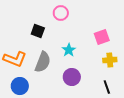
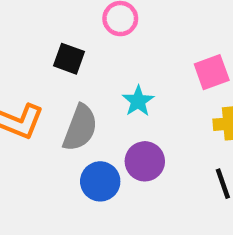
blue circle: (20, 86) -> (100, 181), moved

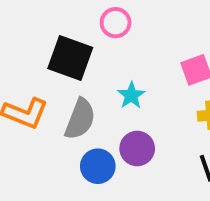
black square: (69, 59) -> (70, 58), size x1.6

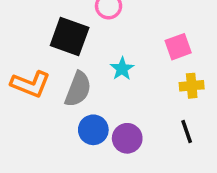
purple circle: (137, 148) -> (127, 138), moved

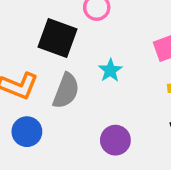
blue circle: (93, 130) -> (27, 132), moved

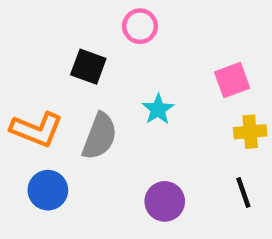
black square: (58, 38) -> (88, 67), size x0.7

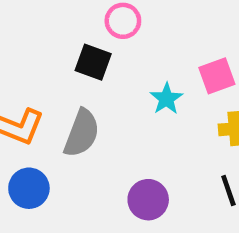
black square: (88, 67) -> (93, 62), moved
cyan star: (158, 109) -> (166, 99), moved

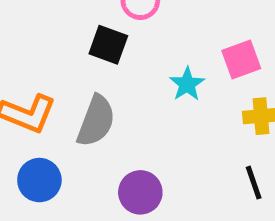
purple circle: (148, 200) -> (140, 192), moved

